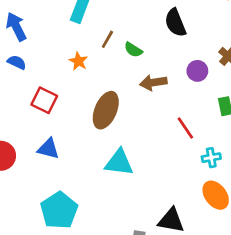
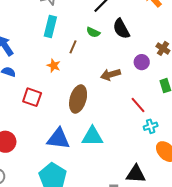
green semicircle: (133, 50) -> (93, 32), moved
blue triangle: (48, 149) -> (58, 139), moved, size x1.4
cyan cross: (211, 158) -> (151, 126), moved

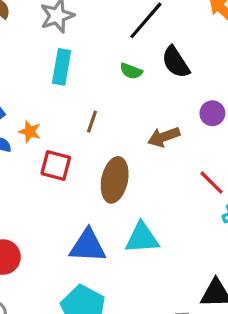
brown line: (73, 47) -> (92, 122), moved
orange star: (54, 66) -> (30, 132), moved
red square: (32, 97) -> (56, 165), moved

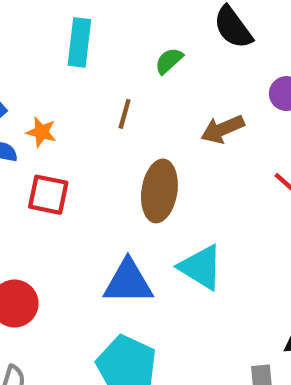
green semicircle: (131, 71) -> (169, 61), moved, turned 120
red square: (56, 165) -> (48, 195), moved
cyan triangle: (142, 238) -> (201, 267), turned 39

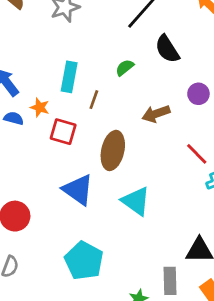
cyan rectangle: (79, 42) -> (69, 77), moved
red square: (48, 195) -> (63, 132), moved
blue triangle: (128, 282) -> (78, 190), moved, turned 32

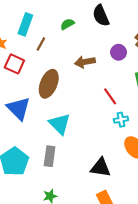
gray rectangle: (170, 281) -> (50, 156), moved

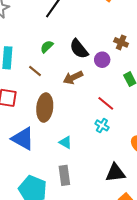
black semicircle: (101, 16) -> (79, 49), moved
brown line: (41, 44) -> (35, 71), moved, turned -64
cyan cross: (121, 120) -> (102, 125), moved, turned -32
cyan triangle: (60, 124) -> (66, 142), size x0.6

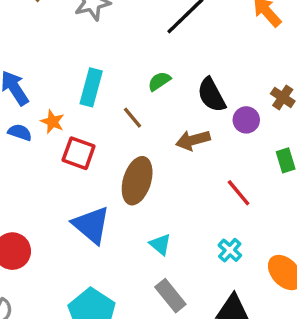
cyan cross: (102, 125) -> (230, 250), moved
gray rectangle: (64, 175) -> (170, 296), moved, turned -42

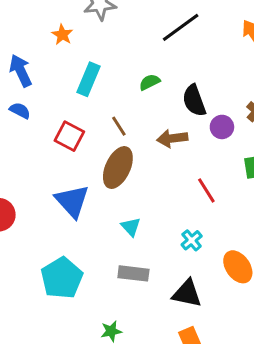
brown line: (132, 118) -> (119, 126), moved
orange star: (52, 122) -> (62, 35), moved
gray rectangle: (170, 296) -> (133, 273), turned -52

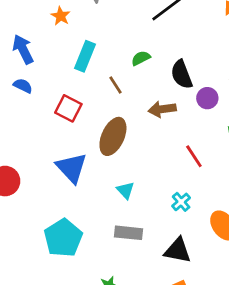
brown line: (119, 126) -> (115, 85), moved

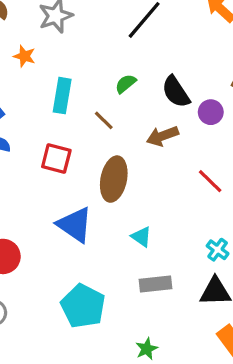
cyan cross: (181, 202) -> (218, 250), moved

